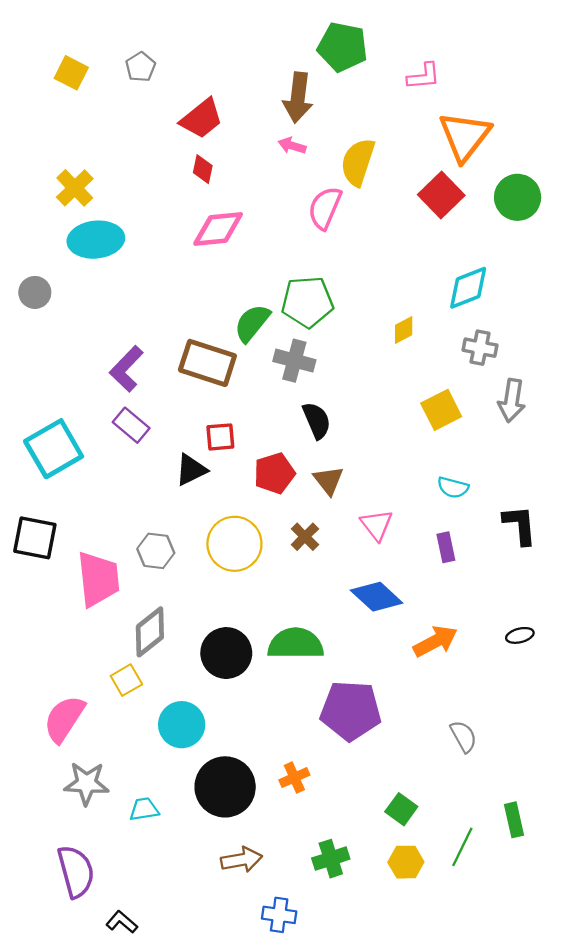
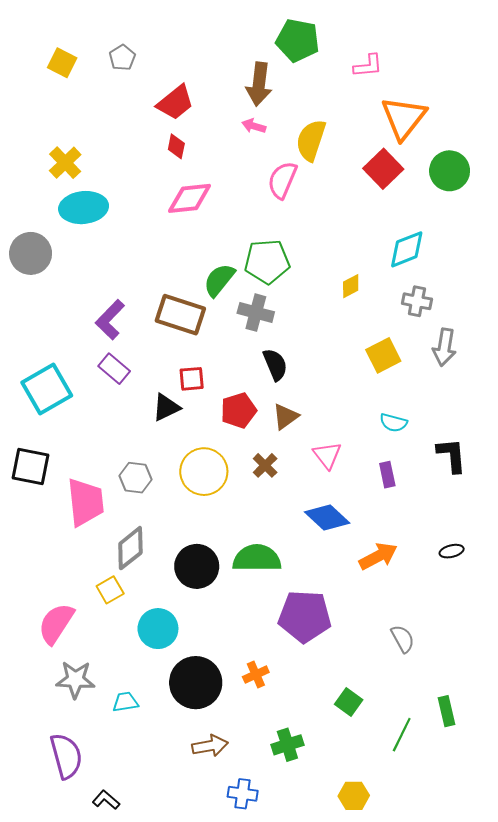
gray circle: (35, 292) -> (31, 253), size x1.5
brown triangle: (328, 480) -> (285, 417), turned 32
yellow hexagon: (406, 862) -> (354, 796), moved

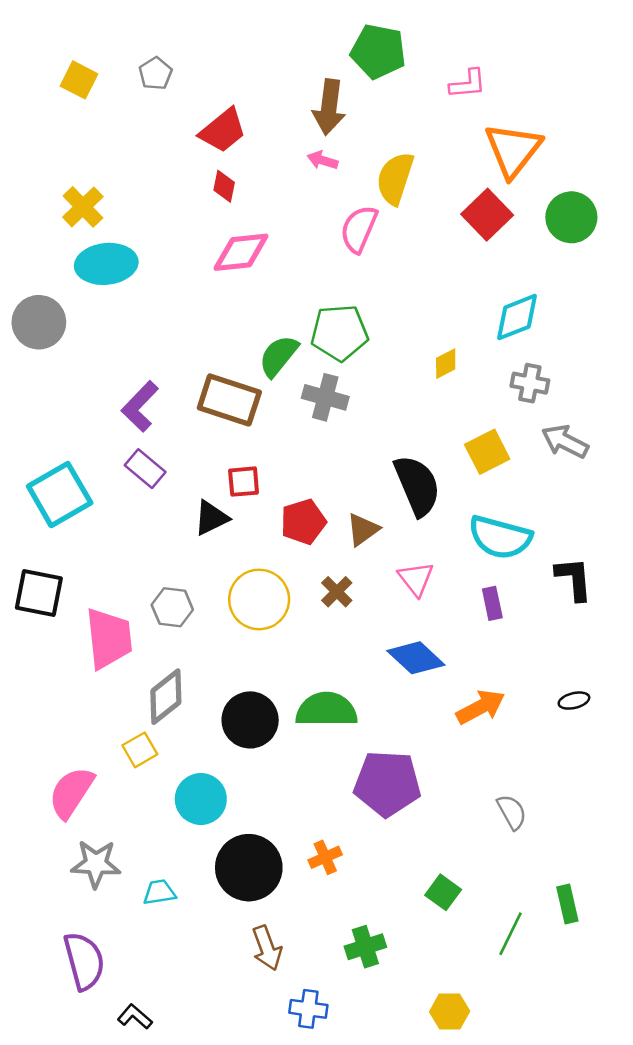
gray arrow: (444, 347) -> (565, 441), turned 108
black semicircle: (275, 365) -> (417, 485), moved, size x1.5
cyan semicircle: (393, 423) -> (500, 537), size x1.8
brown arrow: (210, 746) -> (267, 948), turned 80

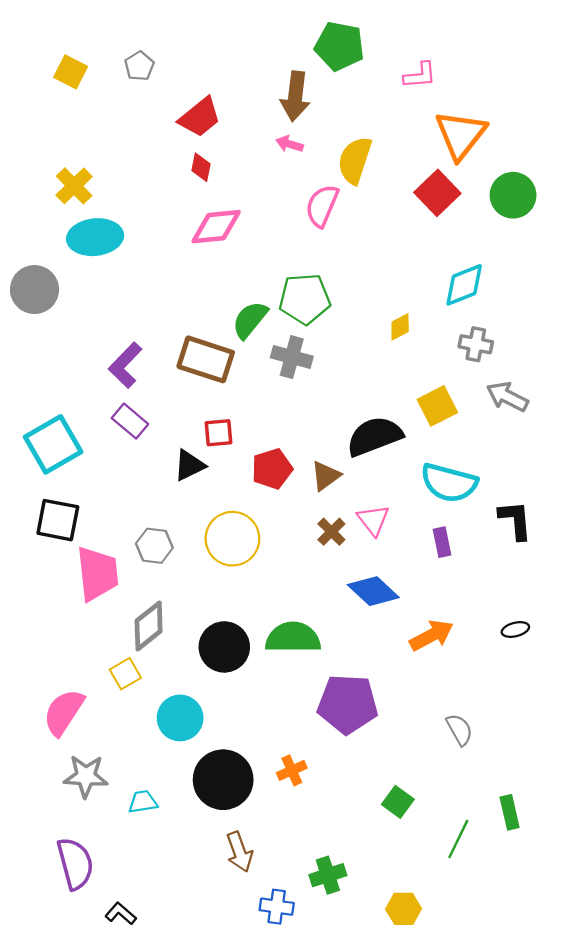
black semicircle: (417, 485) -> (374, 436), turned -88
brown cross: (337, 592) -> (331, 532), moved
black square: (39, 593) -> (58, 520), moved
green cross: (365, 947) -> (328, 875), moved

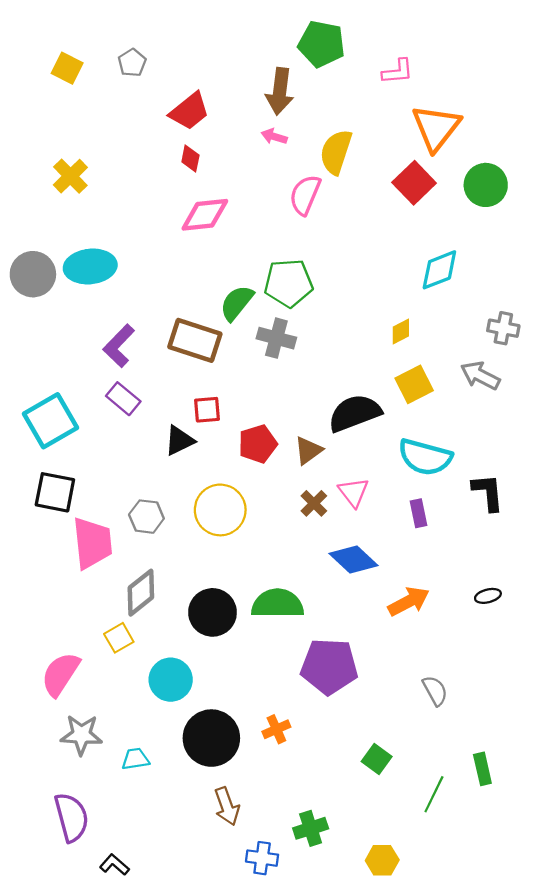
cyan ellipse: (95, 237) -> (90, 266), moved
yellow diamond: (400, 327) -> (401, 331), moved
gray cross: (476, 344) -> (503, 328), moved

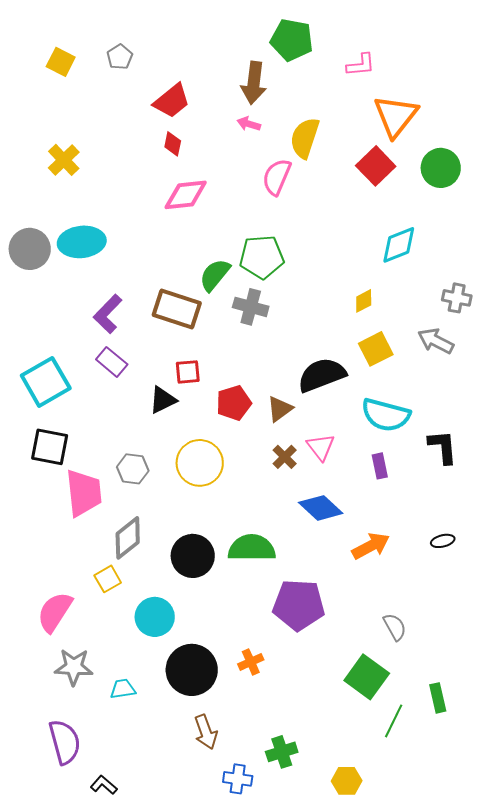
green square: (377, 759) -> (367, 677), moved, size x1.6

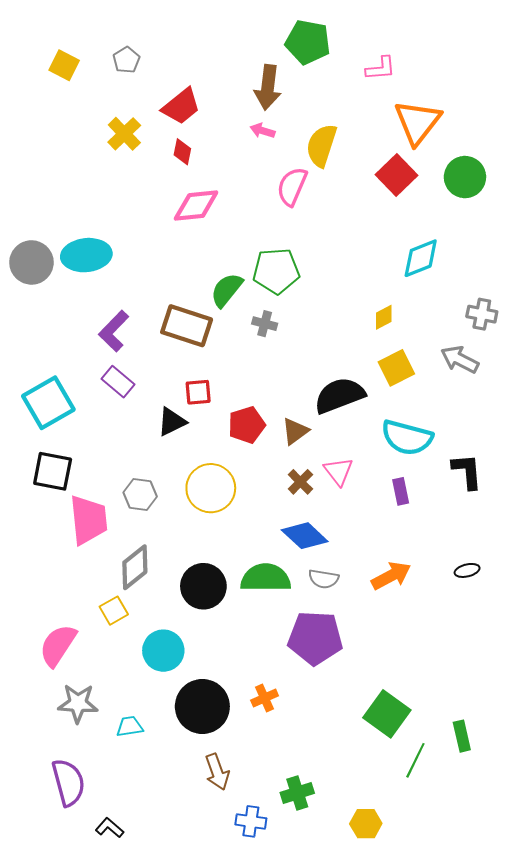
yellow cross: (64, 160) -> (124, 134), moved
gray cross: (251, 307) -> (265, 324), size x0.7
blue diamond: (321, 508) -> (305, 536), moved
gray semicircle: (395, 627) -> (324, 579), moved, turned 128

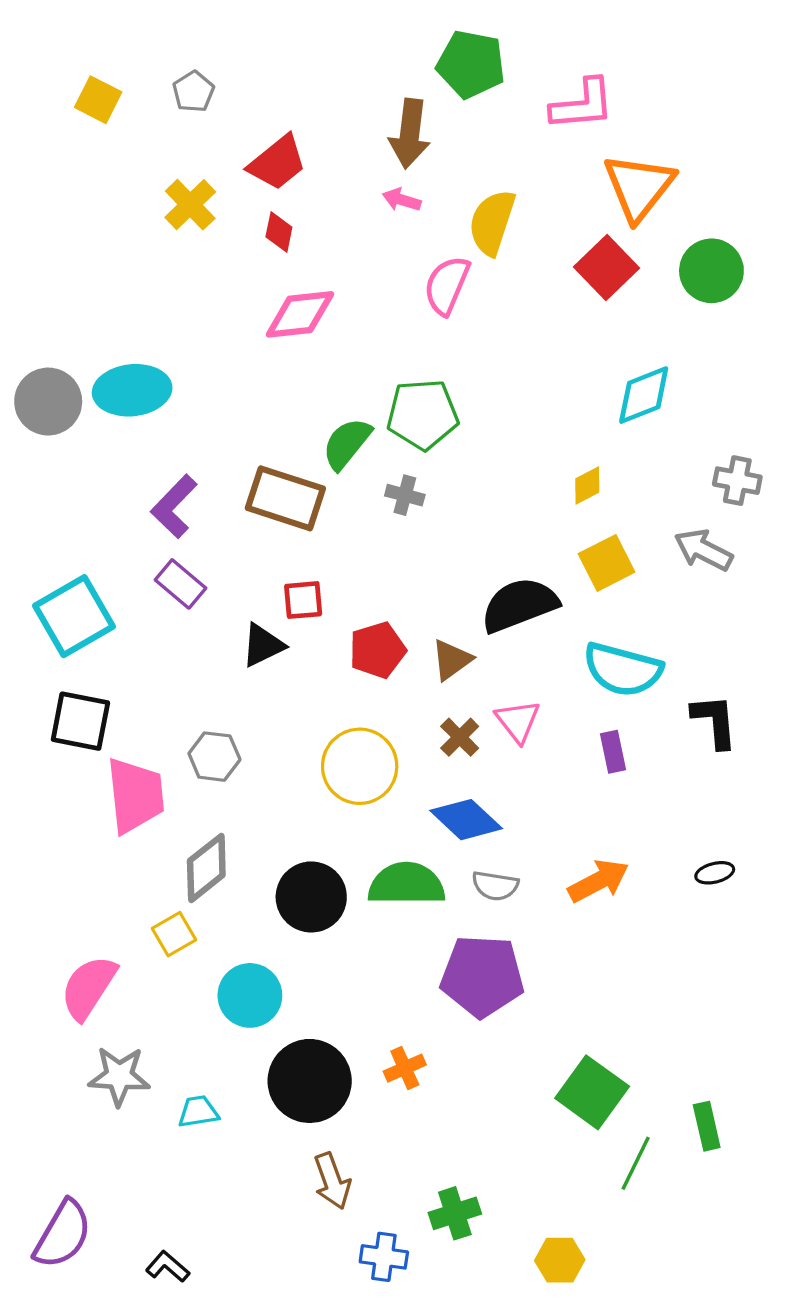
pink L-shape: (381, 68) -> (582, 105), size x1.4
yellow circle: (211, 488) -> (360, 766), moved
purple semicircle: (68, 782) -> (63, 1234), moved, turned 45

